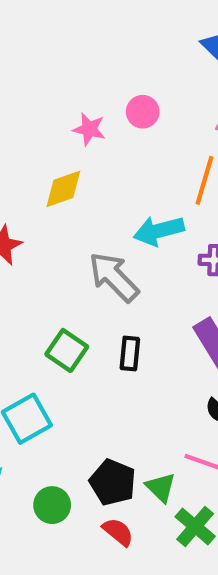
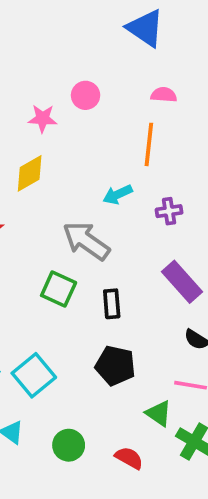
cyan arrow: (159, 231) -> (118, 194), size x0.7
green square: (67, 350) -> (59, 289), moved
black pentagon: (113, 482) -> (115, 366), moved

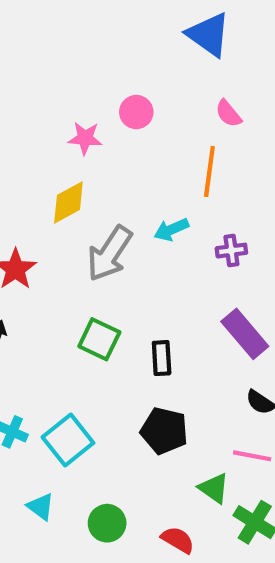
pink semicircle: (164, 95) -> (228, 114), turned -135
gray arrow: (86, 241) -> (109, 254), moved, turned -93

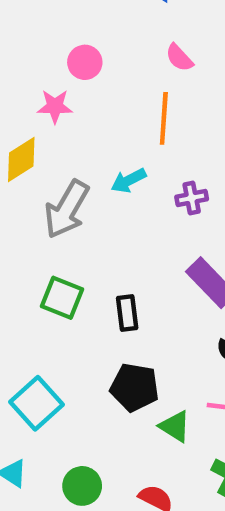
pink star: (85, 138) -> (55, 106), moved
green triangle: (214, 488) -> (175, 426), moved

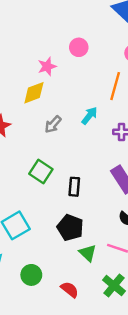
pink star: (55, 106) -> (47, 66), moved, turned -30
cyan arrow: (129, 180) -> (89, 116), turned 144
gray arrow: (67, 209) -> (53, 124), size x0.6

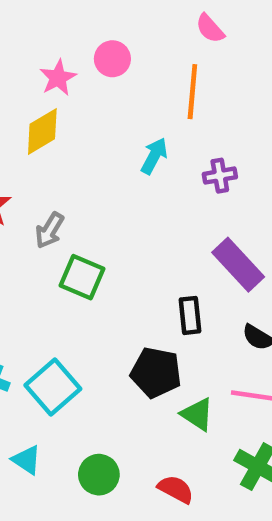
pink circle: (79, 47) -> (112, 59), moved
gray arrow: (53, 124) -> (50, 230), moved
black rectangle: (74, 187) -> (190, 315), moved

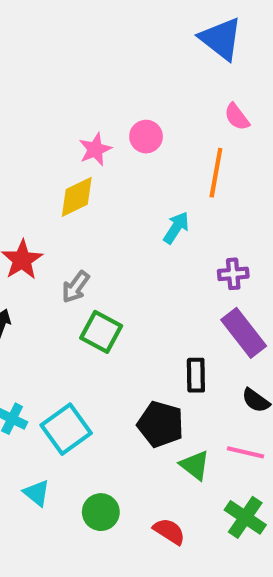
purple cross: (220, 176) -> (233, 274), moved

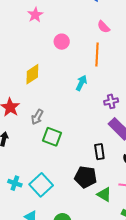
pink star: (95, 149) -> (35, 15), moved

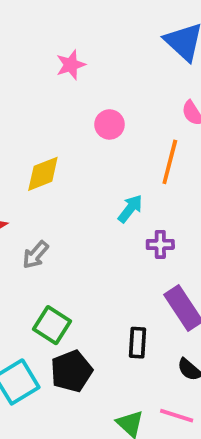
purple cross: (111, 101) -> (160, 244), moved
green square: (52, 137) -> (52, 325), moved
black pentagon: (86, 177) -> (71, 371), moved, turned 30

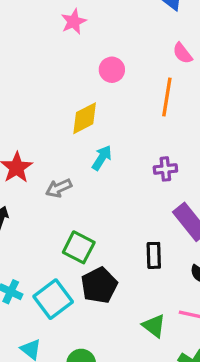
yellow diamond: (43, 174) -> (85, 118), moved
cyan arrow: (130, 209) -> (102, 158), moved
gray arrow: (35, 255) -> (59, 188), turned 30

